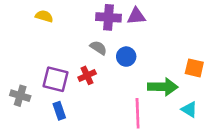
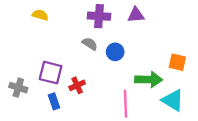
purple triangle: (136, 16) -> (136, 15), moved
red cross: (87, 75) -> (77, 85), moved
cyan triangle: (189, 110) -> (173, 100), size x1.5

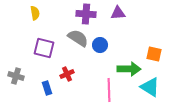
yellow semicircle: (40, 15) -> (35, 13), turned 64
gray semicircle: (90, 44) -> (78, 38), size x1.5
purple square: (51, 73) -> (44, 48), moved

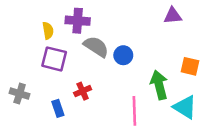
yellow semicircle: (35, 13) -> (48, 31), moved
purple triangle: (118, 13) -> (173, 16), moved
purple cross: (86, 14) -> (78, 21), moved
green arrow: (129, 69) -> (159, 85), turned -105

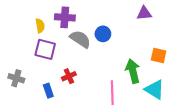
blue circle: (123, 55) -> (103, 34), moved

